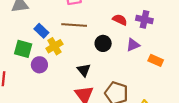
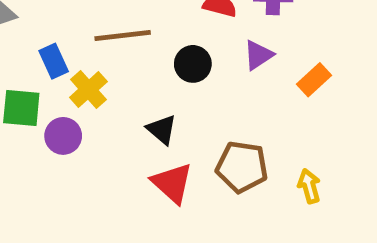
blue rectangle: (41, 31) -> (54, 61), turned 32
orange rectangle: (156, 60) -> (314, 80), turned -56

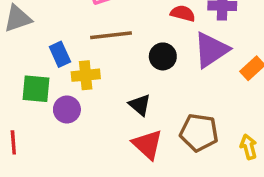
purple triangle: (258, 55) -> (211, 50), size x1.6
yellow cross: (88, 90) -> (86, 75), turned 36

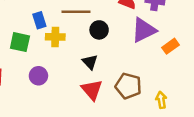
black circle: (163, 56) -> (99, 30), moved
purple circle: (67, 109) -> (38, 76), moved

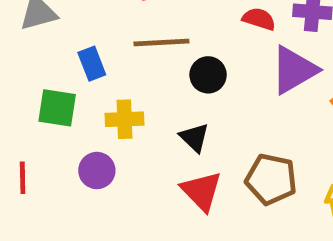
yellow cross: (55, 37) -> (125, 119), moved

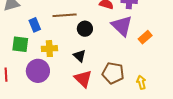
purple triangle: (294, 70) -> (122, 26), turned -45
purple circle: (97, 171) -> (38, 71), size x1.5

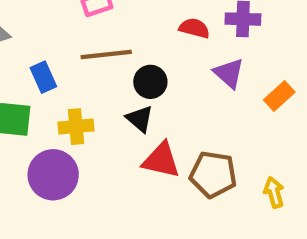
purple triangle: (122, 26) -> (229, 73), size x0.7
black triangle: (80, 56) -> (140, 119), moved
red triangle: (83, 79) -> (161, 160), moved, turned -30

